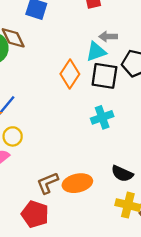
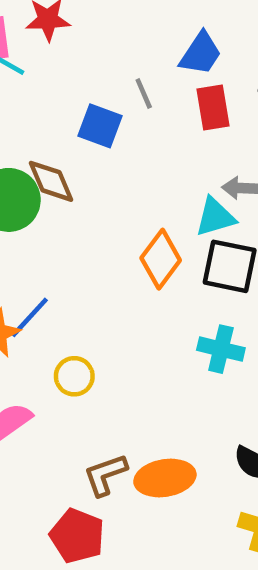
cyan cross: (102, 117) -> (221, 349), turned 30
yellow circle: (13, 136) -> (74, 376), moved

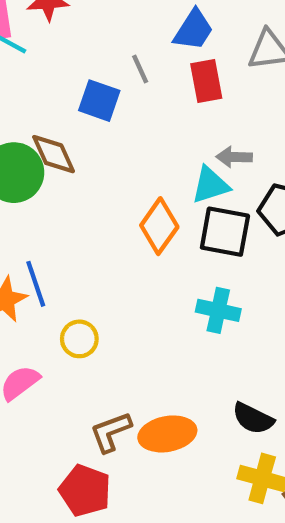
blue line: (30, 317) -> (36, 284), turned -60

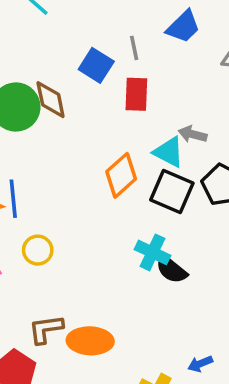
red rectangle: (206, 81) -> (136, 94), moved
cyan triangle: (210, 185) -> (169, 152), turned 32
black semicircle: (253, 418) -> (171, 269), moved

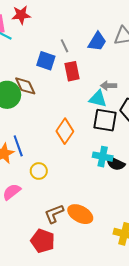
blue trapezoid: (183, 27) -> (97, 42), moved
orange diamond: (121, 175) -> (65, 131), moved
orange ellipse: (90, 341) -> (80, 214), turned 40

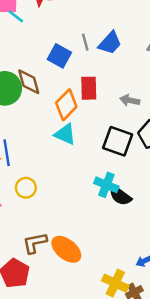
blue trapezoid: (97, 42) -> (110, 43), moved
red rectangle: (72, 71) -> (89, 88), moved
cyan triangle: (98, 99) -> (65, 134), moved
orange diamond: (65, 131) -> (66, 105), moved

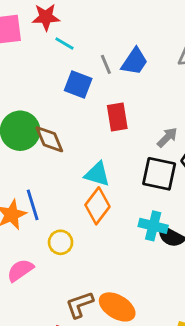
cyan line: (16, 16) -> (64, 43), moved
brown diamond: (29, 82) -> (49, 139), moved
gray arrow: (130, 100) -> (167, 137), moved, turned 132
orange diamond: (66, 105) -> (97, 206), moved

